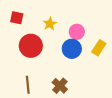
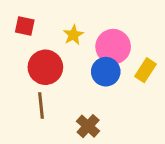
pink circle: (77, 32) -> (113, 47), size x1.5
brown line: (28, 85) -> (41, 106), moved

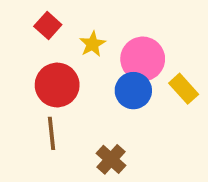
red square: (25, 26) -> (48, 25), moved, turned 30
yellow rectangle: (145, 70) -> (184, 89), turned -75

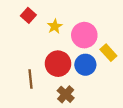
red circle: (57, 85) -> (58, 64), moved
blue circle: (133, 91) -> (85, 65), moved

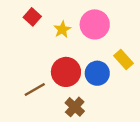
pink circle: (84, 35) -> (95, 24), moved
brown line: (31, 79) -> (35, 89), turned 66

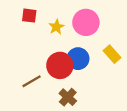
red square: (32, 17) -> (29, 16), turned -35
blue circle: (97, 73) -> (78, 59), moved

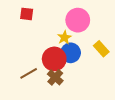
yellow star: (56, 27) -> (64, 37), moved
brown cross: (68, 97) -> (55, 77), moved

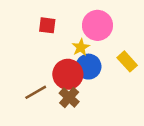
red square: (27, 14) -> (47, 25), moved

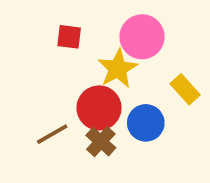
yellow star: (81, 47) -> (118, 69), size x1.5
blue circle: (88, 67) -> (146, 123), moved

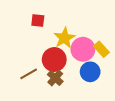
pink circle: (142, 37) -> (83, 49), moved
blue circle: (146, 123) -> (90, 72), moved

